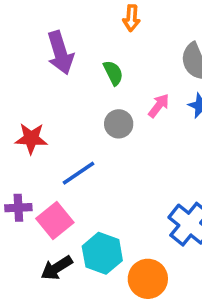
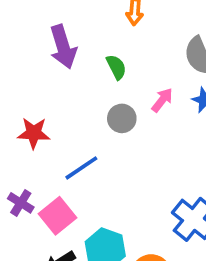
purple cross: (18, 208) -> (21, 203), turned 35

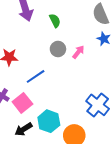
pink arrow: (162, 100) -> (78, 52), moved

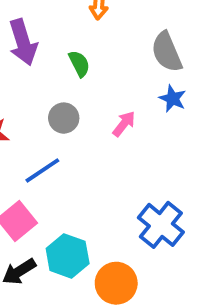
gray circle: (58, 49) -> (64, 118), moved

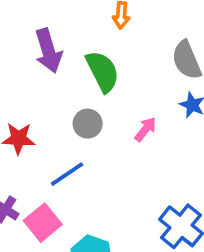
green semicircle: (79, 64) -> (103, 71), size x1.6

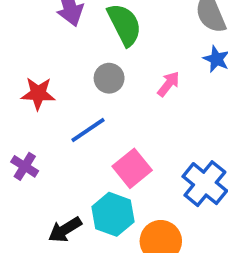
pink square: (43, 223) -> (132, 168), moved

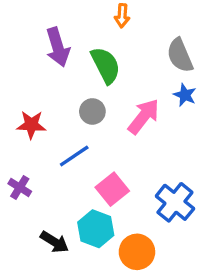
pink arrow: (168, 84) -> (144, 116), size x1.6
black arrow: (65, 230) -> (54, 242), turned -116

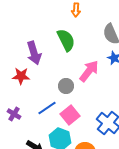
purple arrow: (58, 47) -> (34, 53), moved
gray circle: (92, 111) -> (66, 86), moved
blue line: (74, 156) -> (47, 108), moved

